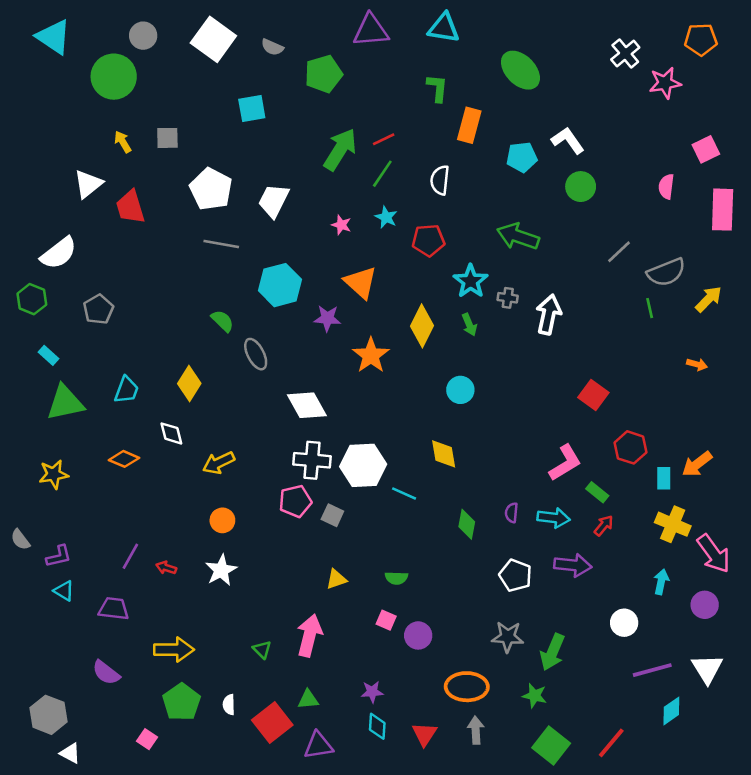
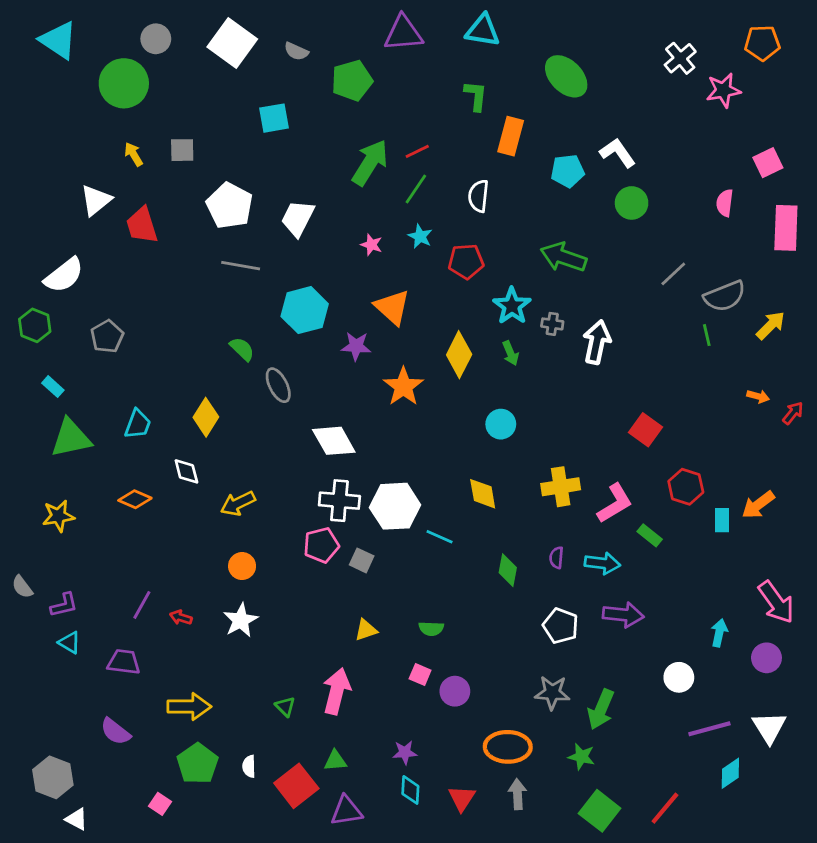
yellow cross: (673, 524) -> (561, 487), moved, turned -32
red arrow: (604, 525) -> (793, 413), moved

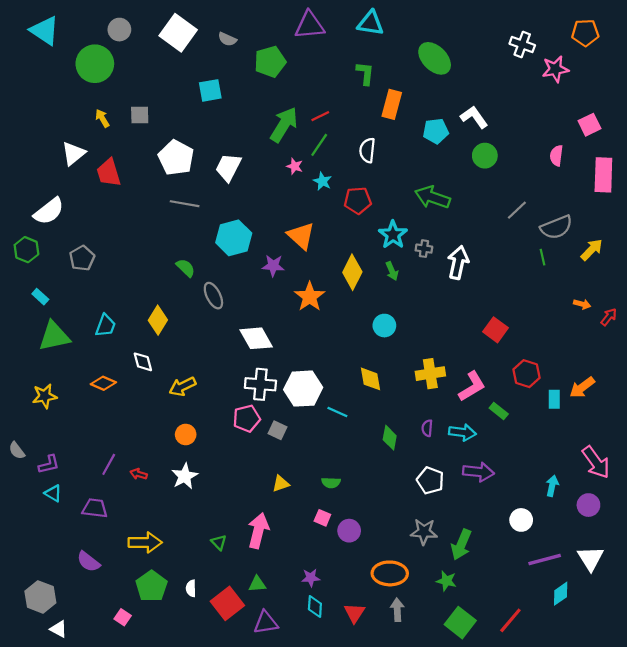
white cross: (680, 58) -> (522, 44), turned -30
pink star: (371, 245) -> (295, 166), moved

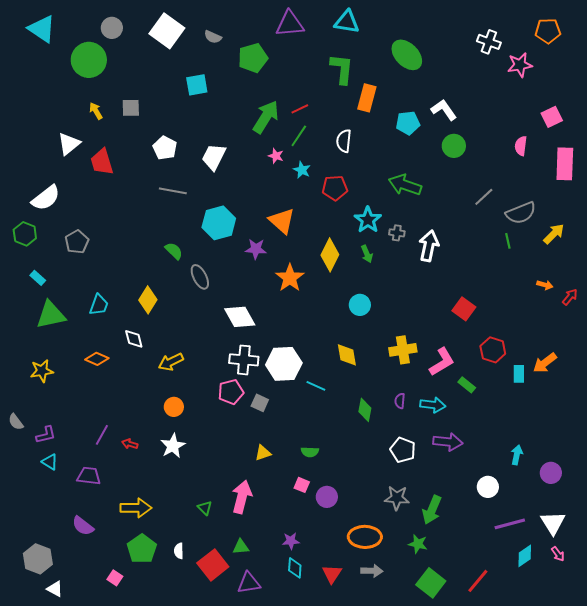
green L-shape: (365, 73) -> (342, 69), size x1.4
white pentagon: (176, 158) -> (165, 148), size x0.7
pink arrow: (596, 462) -> (558, 554), moved, size x0.5
gray arrow: (397, 610) -> (372, 571), turned 95

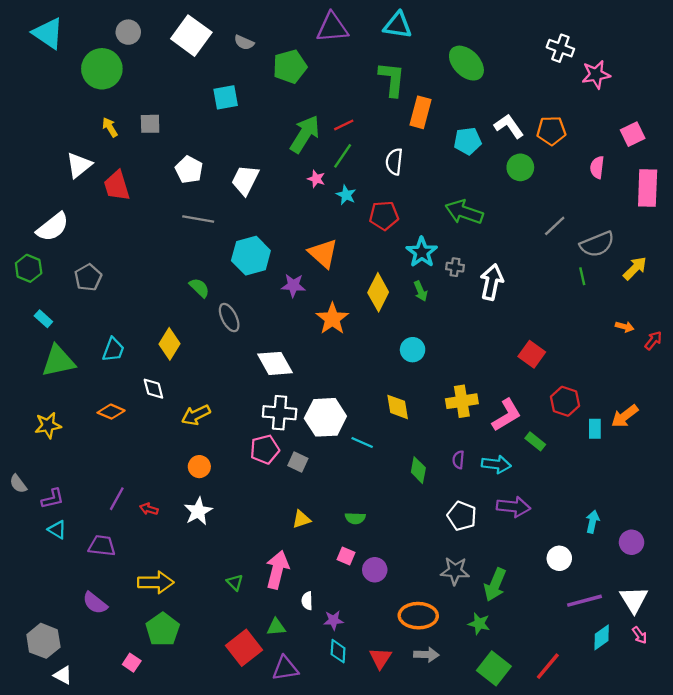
orange pentagon: (548, 31) -> (551, 131), moved
white semicircle: (179, 551) -> (307, 601), moved

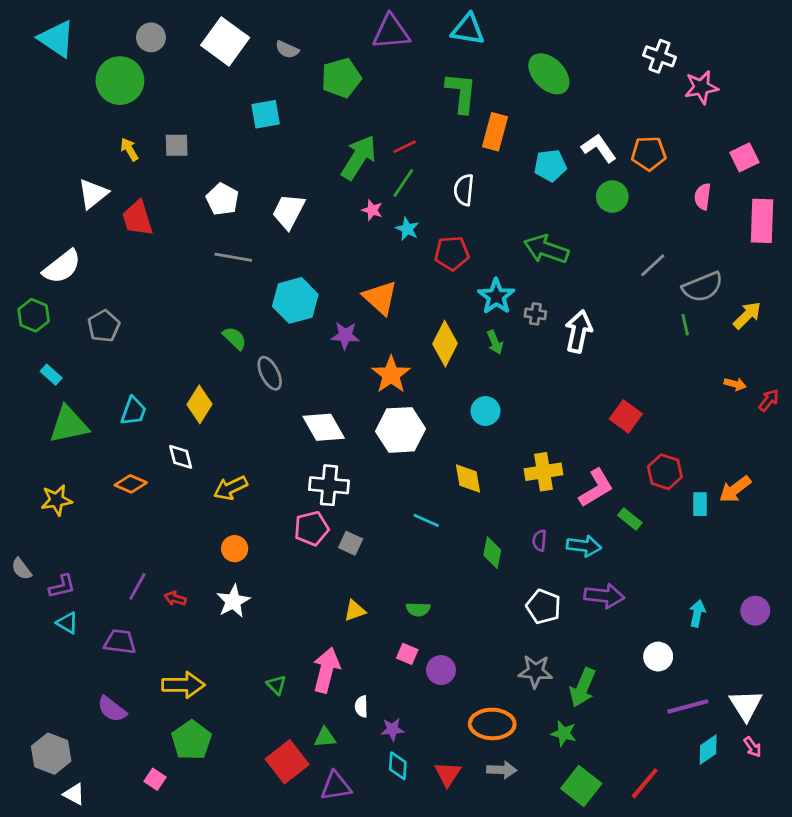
white hexagon: (325, 417) -> (401, 430), moved
purple circle: (632, 542) -> (755, 611), moved

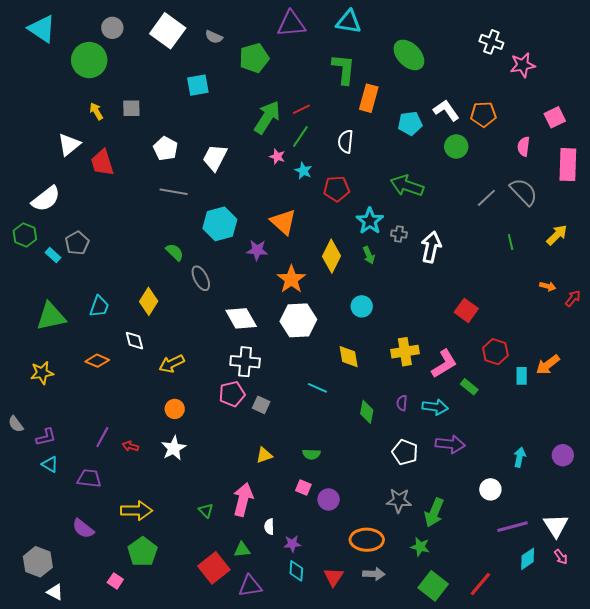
gray semicircle: (703, 287) -> (524, 192), moved, turned -112
cyan rectangle: (51, 375) -> (53, 255), moved

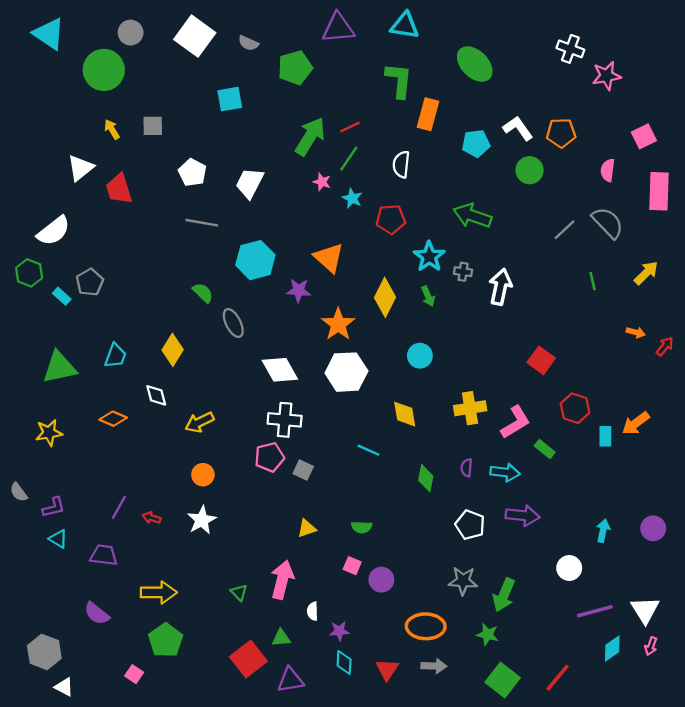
pink arrow: (561, 557) -> (651, 646), turned 56

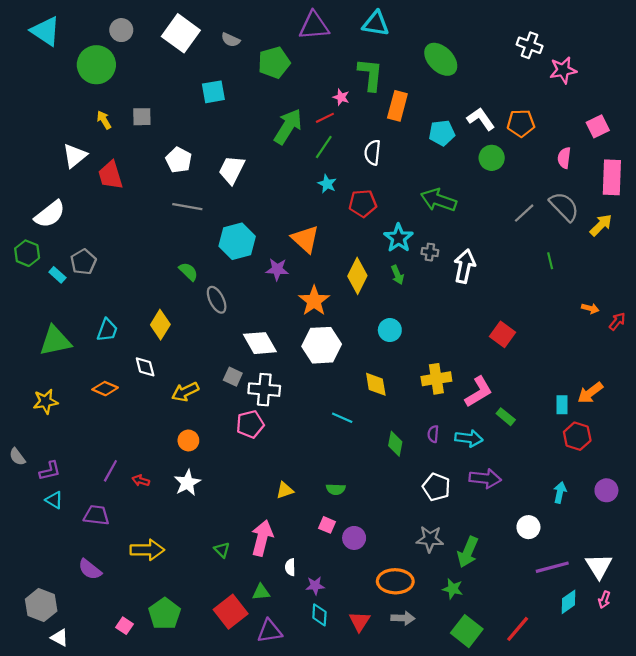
pink star: (322, 182) -> (341, 97), moved
yellow arrow: (646, 273) -> (601, 225), moved
red hexagon: (575, 408) -> (577, 436), moved
gray square: (303, 470) -> (233, 377), moved
green pentagon: (166, 640) -> (165, 614), moved

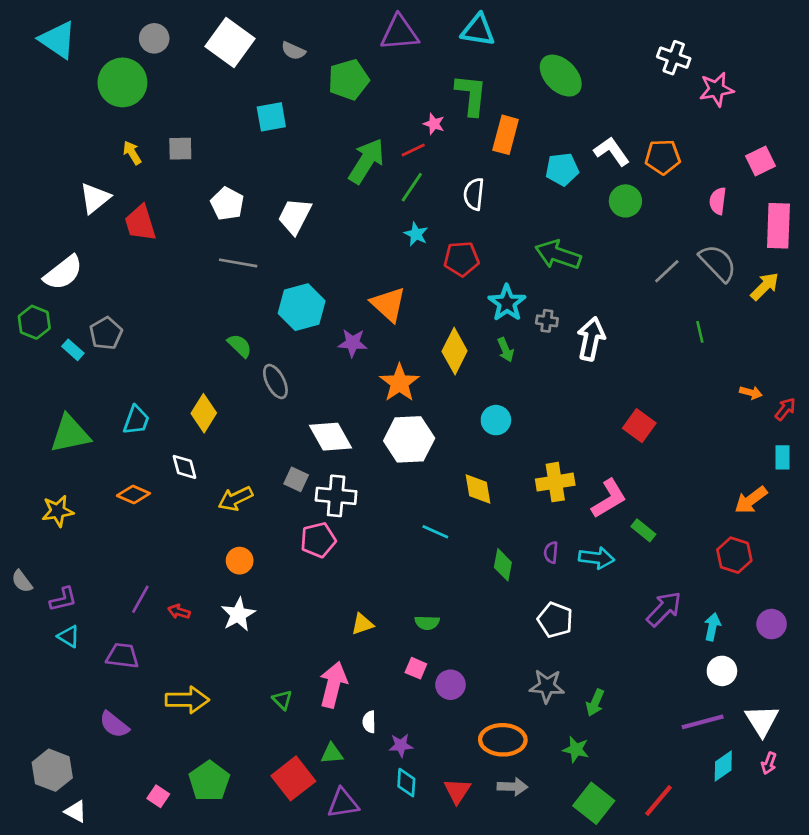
cyan rectangle: (562, 405) -> (783, 457), moved
purple arrow: (485, 478) -> (664, 609), moved, turned -52
white circle: (528, 527) -> (722, 671), moved
green arrow: (468, 552) -> (595, 703), size x0.7

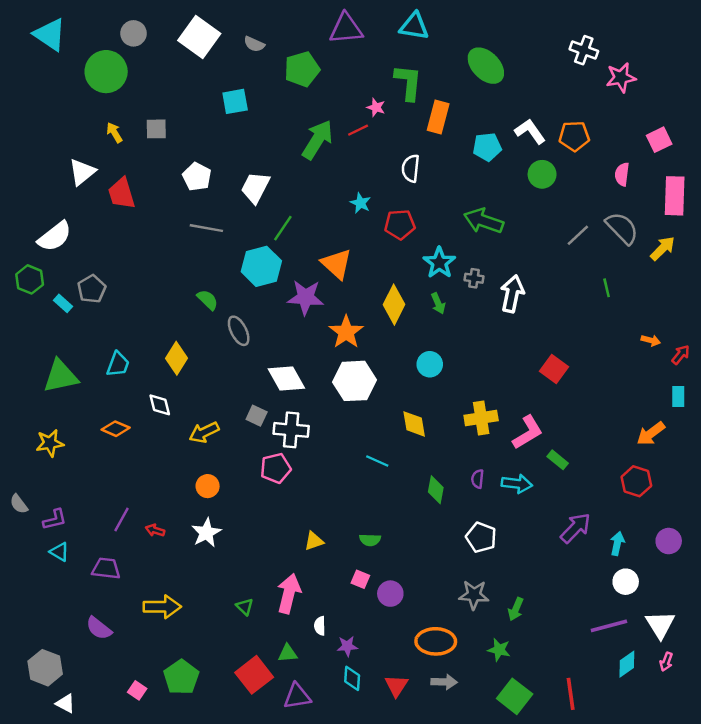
green line: (412, 187) -> (283, 228), moved
purple star: (353, 343) -> (306, 297), size x1.4
red line: (659, 800) -> (571, 694), turned -48

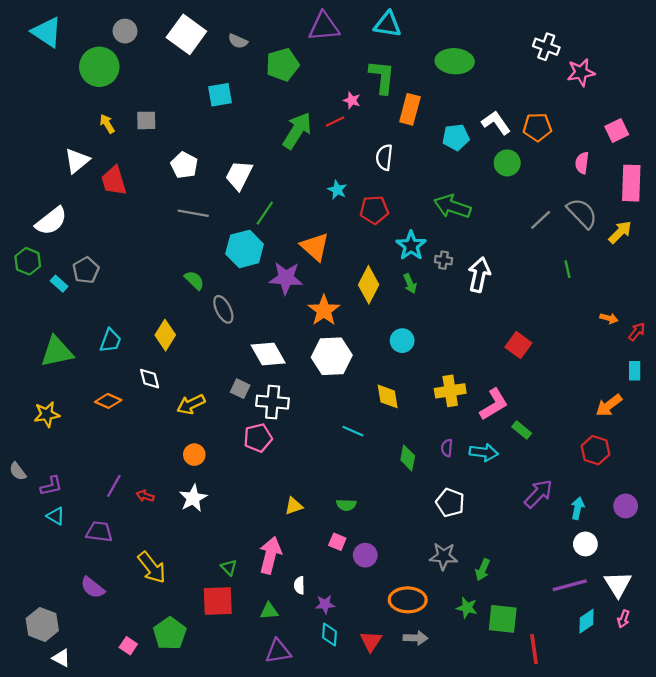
green ellipse: (486, 66) -> (455, 61), turned -42
yellow arrow: (162, 607) -> (152, 567), turned 52
red square: (254, 675) -> (218, 601), moved, turned 36
green square: (515, 696) -> (503, 619), moved, turned -32

